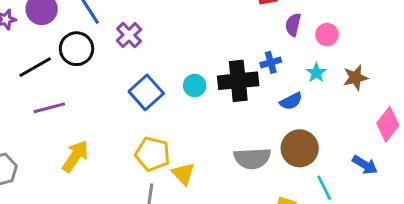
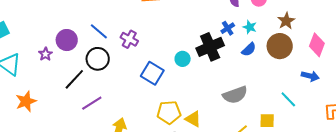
cyan star: (316, 73) -> (250, 27), moved
brown circle: (300, 148) -> (280, 46), moved

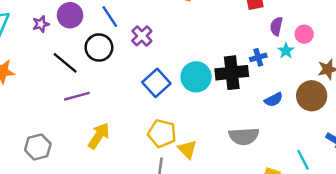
cyan star: (250, 27) -> (286, 51), moved
blue semicircle: (249, 49) -> (274, 100), moved
cyan circle: (183, 59) -> (196, 77), size x1.6
black line: (74, 79) -> (65, 63), turned 70

